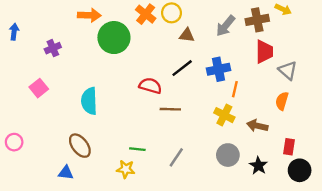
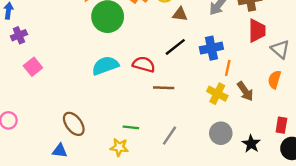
purple cross: (53, 48) -> (19, 35), moved
cyan semicircle: (89, 101) -> (105, 66), moved, turned 72
brown arrow: (257, 126) -> (245, 91), moved, turned -138

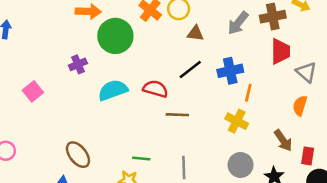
purple cross: (19, 35) -> (78, 64), moved
brown arrow: (245, 91) -> (283, 140), moved
gray line: (169, 136) -> (184, 168), turned -36

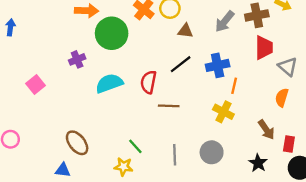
red semicircle: (155, 89) -> (148, 82), turned -95
green line: (141, 159) -> (135, 146), turned 42
gray circle: (241, 165) -> (212, 152), moved

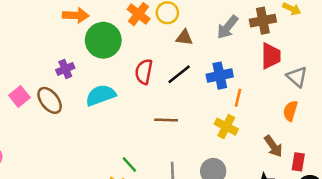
red semicircle: (148, 82) -> (144, 72), moved
brown ellipse: (77, 143) -> (50, 100), moved

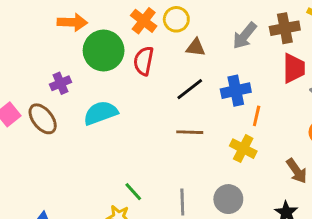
red semicircle: (144, 72) -> (144, 61), moved
brown line: (166, 120) -> (190, 132), moved

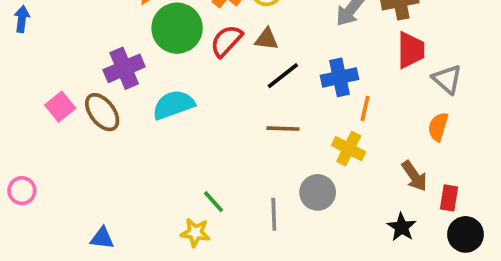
brown triangle: (196, 48) -> (266, 39), moved
red semicircle: (144, 61) -> (226, 41), turned 32
purple cross: (60, 83) -> (124, 68), size x1.5
gray circle: (228, 199) -> (318, 192), moved

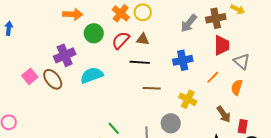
green circle: (177, 28) -> (94, 33), size x0.7
black line: (283, 76) -> (140, 62), moved, turned 42
orange line: (365, 108) -> (213, 77), moved, turned 32

